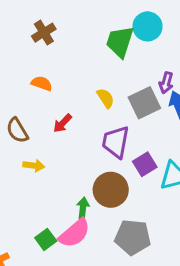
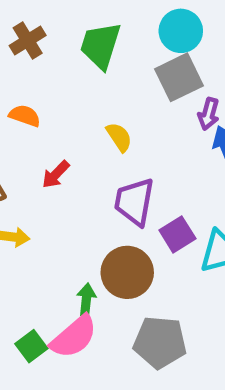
green trapezoid: (120, 42) -> (101, 45), moved
gray square: (144, 103) -> (179, 77), moved

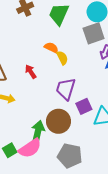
orange semicircle: (25, 116) -> (51, 48), moved
red arrow: (56, 174) -> (31, 72), turned 96
green arrow: (86, 300) -> (38, 132), size x1.5

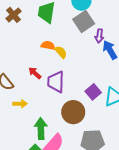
purple trapezoid: (66, 89) -> (56, 82), moved
green arrow: (38, 132) -> (41, 129), moved

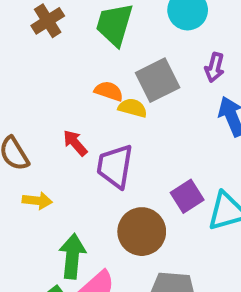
gray square: (84, 21) -> (158, 80), moved
purple arrow: (99, 36) -> (215, 67), moved
yellow semicircle: (61, 52) -> (133, 108), turned -40

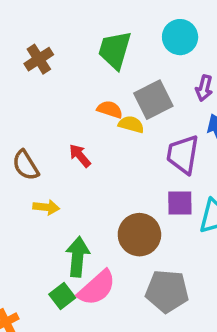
brown cross: (48, 21) -> (39, 59), moved
purple trapezoid: (115, 166) -> (183, 154), moved
purple square: (187, 196) -> (180, 203), turned 32

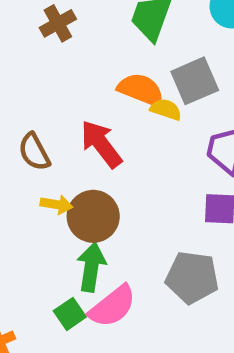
orange semicircle: (110, 109) -> (141, 90), size x1.5
red arrow: (80, 156) -> (101, 144), size x1.6
brown circle: (139, 235) -> (93, 216), moved
gray pentagon: (167, 291) -> (192, 277), moved

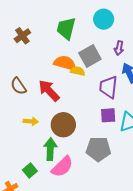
brown semicircle: (34, 152) -> (18, 86), moved
brown circle: (93, 216) -> (63, 125), moved
green square: (70, 314) -> (30, 171), moved

